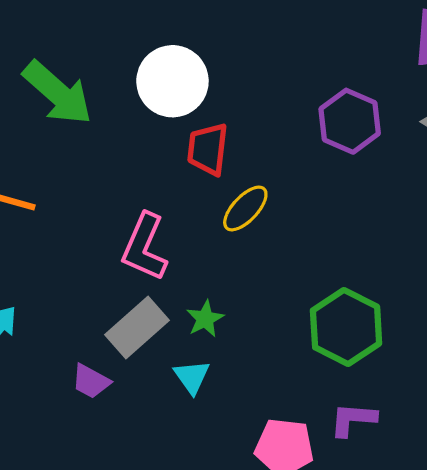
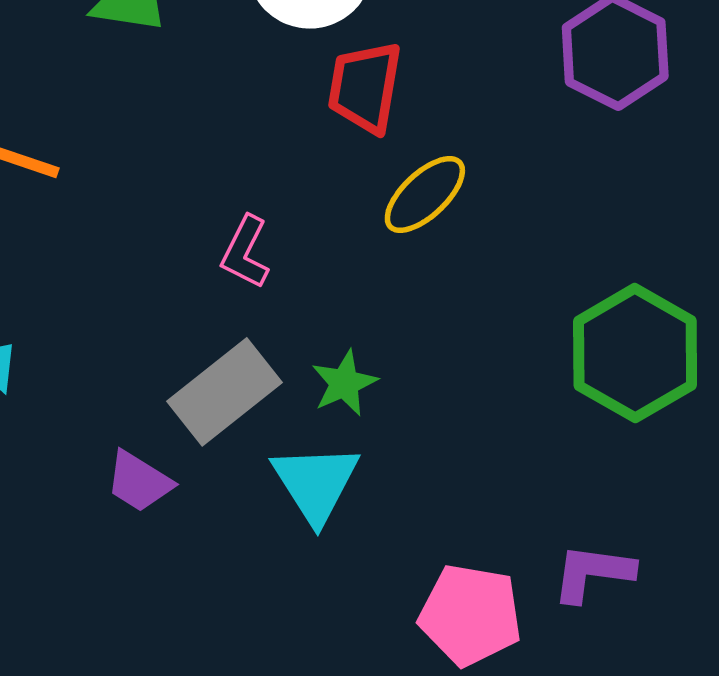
pink L-shape: (145, 247) -> (245, 252), size x0.6
green hexagon: (346, 327) -> (635, 353), moved
cyan triangle: (192, 377) -> (316, 483), size x1.4

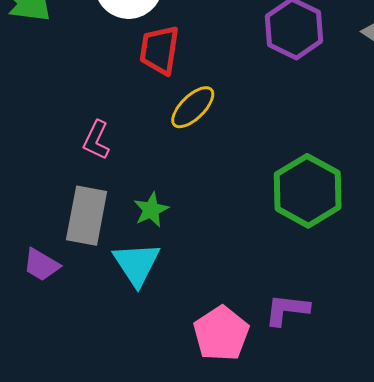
gray rectangle: (225, 392) -> (87, 216), turned -40
pink pentagon: (470, 615) -> (221, 334), turned 30

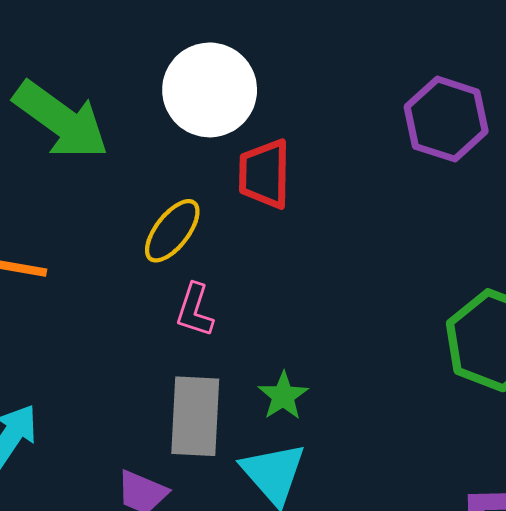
yellow ellipse: (193, 107) -> (172, 231), moved

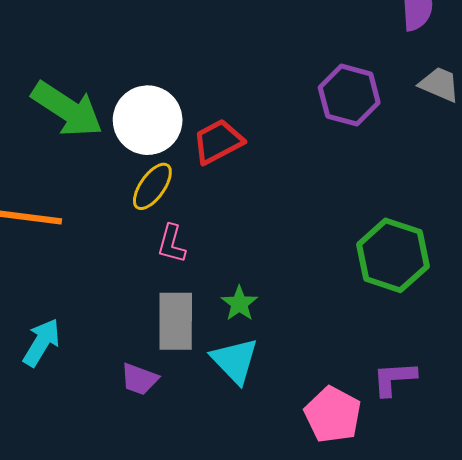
white circle: (210, 90) -> (148, 120), moved
red trapezoid: (264, 174) -> (218, 142), turned 64

